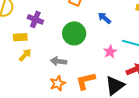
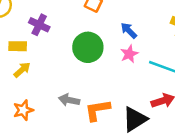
pink star: (110, 52) -> (129, 54), moved
gray arrow: (59, 61) -> (69, 100), moved
orange star: (58, 83) -> (23, 110), moved

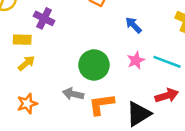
green circle: (88, 47) -> (94, 65), moved
pink star: (129, 54) -> (136, 60), moved

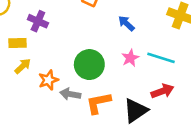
orange star: (27, 104) -> (48, 80), moved

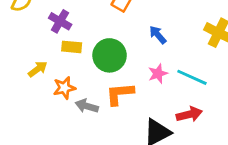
yellow rectangle: (18, 43) -> (72, 47), moved
green circle: (89, 65) -> (110, 55), moved
orange L-shape: (98, 103) -> (120, 94), moved

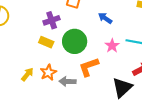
purple cross: (60, 21) -> (52, 20), moved, turned -35
yellow rectangle: (72, 47) -> (46, 42), turned 32
yellow arrow: (38, 69) -> (27, 74), moved

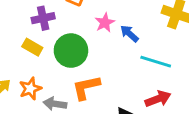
blue arrow: (105, 18) -> (129, 34), moved
pink star: (112, 46) -> (105, 23), moved

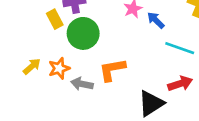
yellow rectangle: (32, 47) -> (55, 19), moved, turned 30
green circle: (71, 51) -> (83, 33), moved

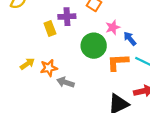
green circle: (83, 33) -> (94, 46), moved
orange L-shape: (112, 70) -> (118, 62), moved

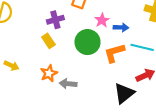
yellow rectangle: (50, 28) -> (48, 41), moved
blue arrow: (130, 39) -> (121, 27), turned 144
yellow arrow: (27, 64) -> (11, 66), moved, turned 72

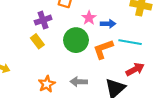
orange star: (49, 73) -> (47, 84), moved
gray arrow: (68, 84) -> (79, 82), moved

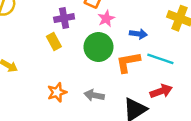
pink star: (89, 18) -> (106, 19), moved

